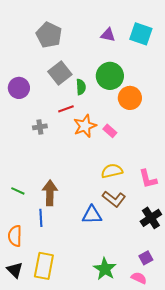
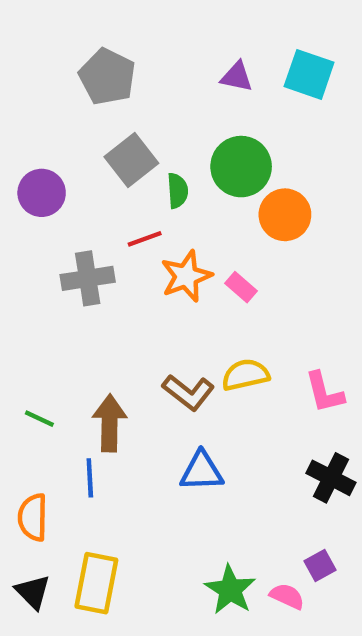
gray cross: (40, 127) -> (88, 278), size x1.6
brown L-shape: (114, 199) -> (188, 392), moved
black cross: (151, 218) -> (331, 478), turned -30
pink semicircle: (139, 278) -> (287, 596), moved

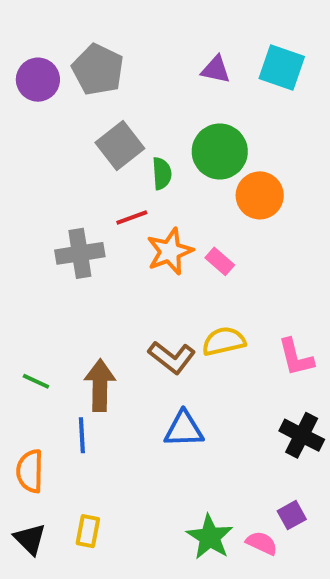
purple circle: (42, 193) -> (38, 80), moved
yellow rectangle: (96, 583) -> (88, 531), size x0.6

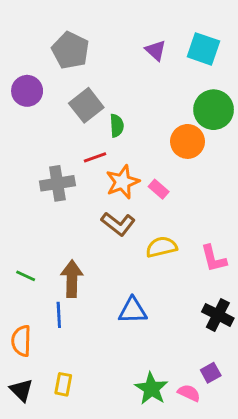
purple triangle: (216, 70) -> (156, 50), turned 30
purple circle: (38, 80) -> (27, 91), moved
green circle: (220, 151) -> (214, 110), moved
brown L-shape: (172, 357) -> (118, 224), moved

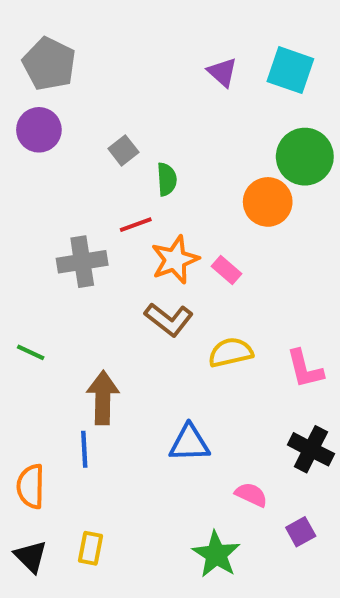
gray pentagon: (70, 50) -> (49, 64), moved
gray square: (86, 105) -> (123, 150), size x0.6
green line: (26, 276) -> (31, 352), moved
pink semicircle: (189, 393) -> (251, 495), moved

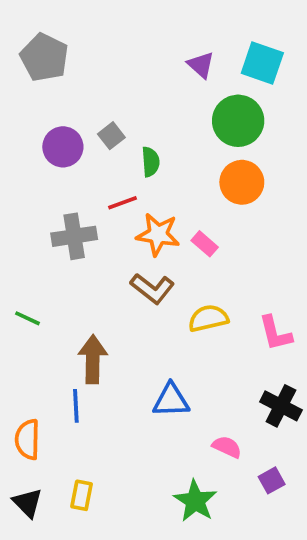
purple circle: (39, 130) -> (63, 147), moved
green circle: (305, 157) -> (238, 121), moved
orange star: (175, 260) -> (158, 234), turned 30

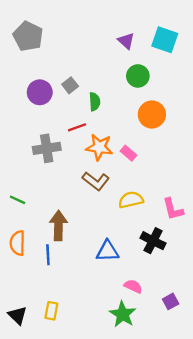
green circle: (238, 121) -> (138, 76), moved, size x0.7
black cross: (281, 406) -> (153, 241), moved
orange semicircle: (28, 439) -> (18, 243), moved
pink semicircle: (227, 447) -> (133, 286), moved

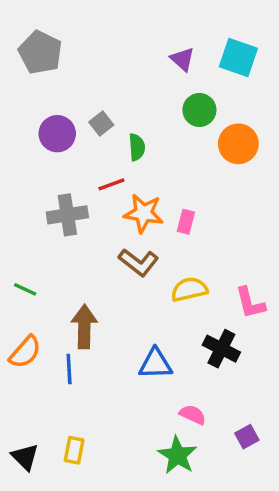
orange circle: (152, 114) -> (238, 144), moved
pink rectangle: (129, 153) -> (186, 222), turned 63
orange semicircle: (18, 243) -> (25, 352), turned -140

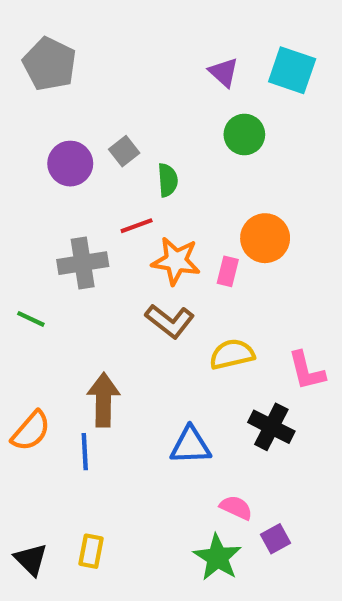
orange circle: (238, 144) -> (265, 238), moved
green line: (25, 289) -> (31, 319), moved
purple square: (247, 437) -> (275, 539), moved

